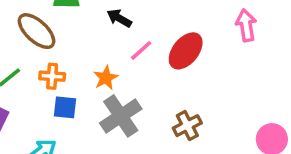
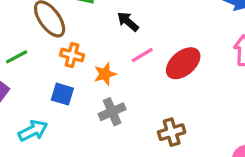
orange cross: (52, 76) -> (72, 55), moved
gray cross: (121, 116) -> (112, 112), size x0.7

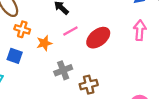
gray cross: (112, 112) -> (63, 70), moved

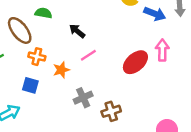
red ellipse: (98, 38) -> (135, 62), moved

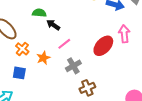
green semicircle: (43, 13) -> (39, 13), moved
orange cross: (37, 57) -> (22, 49), turned 32
gray cross: (83, 98) -> (73, 66), moved

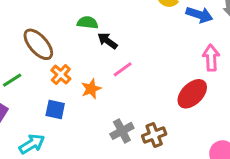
red ellipse: (103, 46) -> (192, 94), moved
gray cross: (73, 66) -> (122, 131), moved

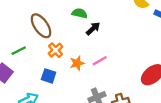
black arrow: (107, 41) -> (93, 29), turned 96
pink line: (123, 69) -> (100, 61), moved

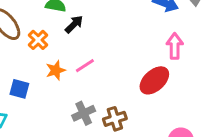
orange cross: (55, 50) -> (38, 40), moved

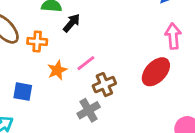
orange cross: (38, 40) -> (37, 42), turned -36
brown cross: (115, 119) -> (104, 85), moved

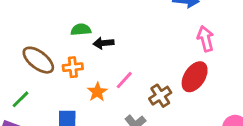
black arrow: (72, 23) -> (103, 43), turned -126
brown cross: (104, 85) -> (160, 96), moved

